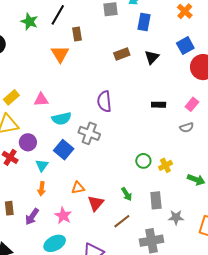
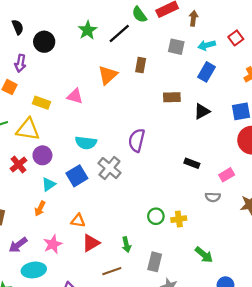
brown rectangle: (77, 34) -> (141, 65), moved
yellow rectangle: (11, 97) -> (41, 103), turned 42
pink triangle: (41, 100) -> (75, 96), moved
yellow cross: (165, 165) -> (179, 219), moved
purple arrow: (32, 217) -> (18, 245), moved

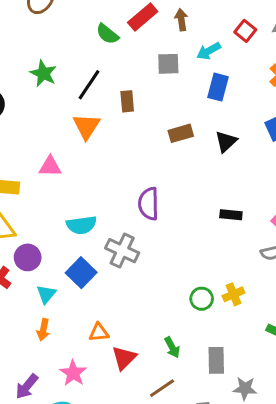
black line: (119, 33) -> (89, 85), moved

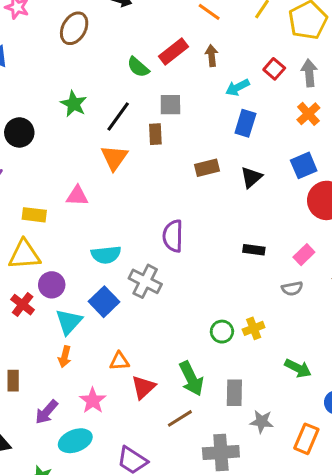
gray square: (168, 64) -> (170, 105), moved
cyan triangle: (46, 294) -> (69, 322), size x1.4
green arrow: (172, 347) -> (191, 379), size x1.6

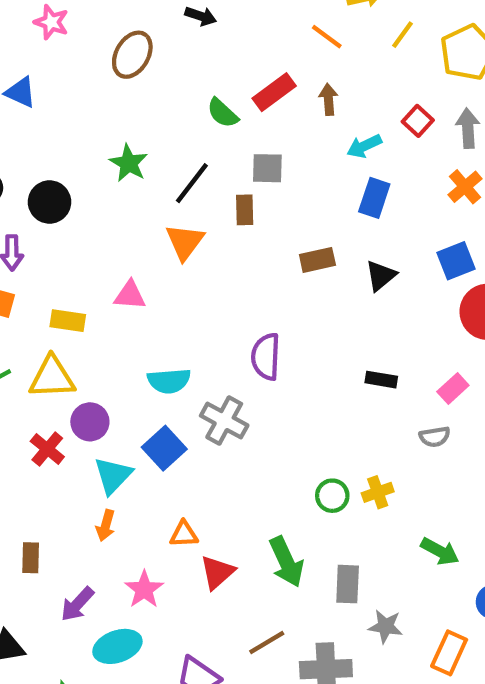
brown line: (180, 418) -> (267, 642), moved

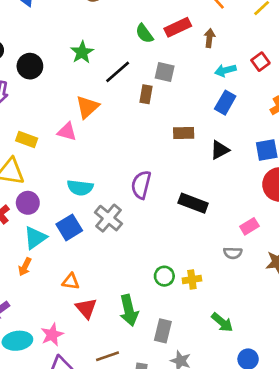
orange triangle: (185, 242) -> (87, 107), moved
black rectangle: (381, 380) -> (193, 203), moved, size x1.5
red triangle: (217, 572) -> (86, 308), turned -40
pink star: (144, 589) -> (52, 335), moved

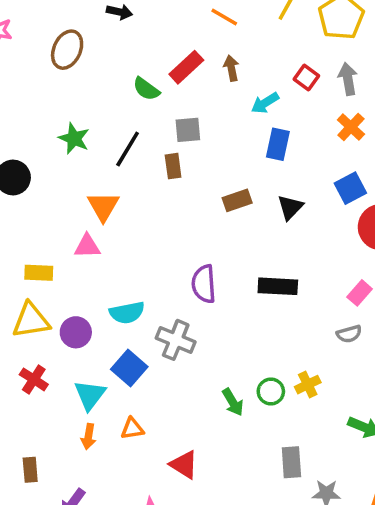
purple circle: (28, 203) -> (76, 332), moved
orange triangle: (71, 281) -> (132, 429), moved
green arrow: (129, 310) -> (233, 402), moved, size x0.7

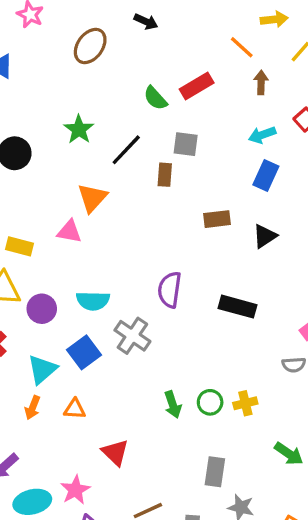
brown arrow: (231, 68) -> (261, 82), moved

